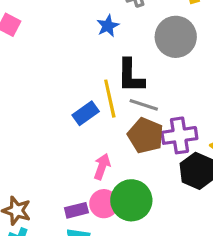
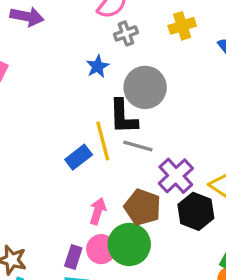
gray circle: (176, 37) -> (145, 87), moved
purple cross: (179, 135) -> (176, 176), turned -32
brown pentagon: (146, 136) -> (142, 207), moved
purple rectangle: (76, 210) -> (73, 257), turned -55

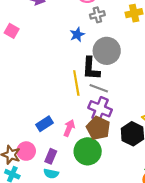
blue rectangle: (79, 157) -> (44, 124), moved
purple cross: (176, 176) -> (100, 109), moved, turned -30
pink circle: (101, 249) -> (26, 151), moved

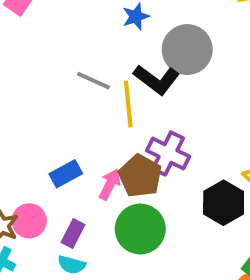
black L-shape: (91, 69) -> (156, 80), turned -60
gray line: (99, 88) -> (94, 81), moved
brown pentagon: (98, 128) -> (140, 176), moved

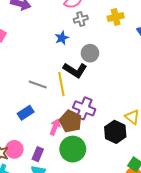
gray circle: (187, 50) -> (90, 53), size x0.7
gray line: (94, 81) -> (38, 84), moved
blue rectangle: (66, 174) -> (26, 113), moved

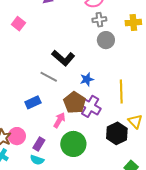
blue star: (62, 38) -> (87, 79), moved
gray circle: (90, 53) -> (106, 40), moved
black L-shape: (75, 70) -> (63, 58), moved
yellow line: (61, 84) -> (121, 91), moved
brown pentagon: (71, 121) -> (75, 103), moved

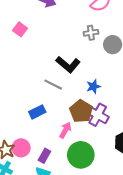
gray cross: (99, 20) -> (91, 33), moved

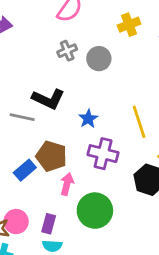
gray line: (53, 85) -> (22, 117), moved
brown pentagon: (81, 111) -> (51, 156), moved

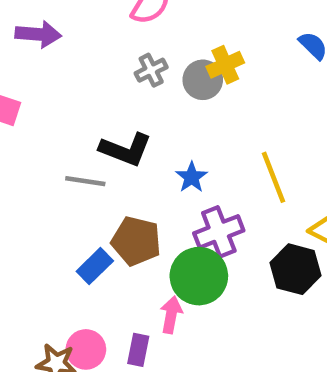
yellow cross: (129, 25) -> (225, 65), moved
purple cross: (103, 154) -> (219, 232), turned -32
pink arrow: (67, 184) -> (171, 315), moved
green circle: (95, 211) -> (199, 276), moved

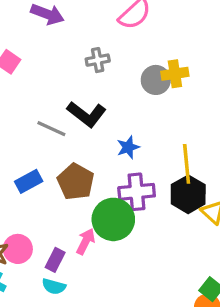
gray cross: (151, 70) -> (98, 60), moved
blue rectangle: (95, 266) -> (29, 181), moved
black hexagon: (296, 269) -> (188, 194), moved

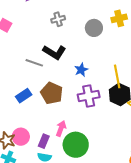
yellow cross: (175, 74) -> (119, 18), moved
green circle: (113, 219) -> (76, 145), moved

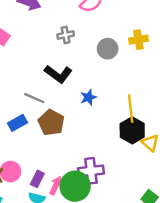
gray line: (34, 63) -> (34, 98), moved
purple cross: (89, 96) -> (91, 171), moved
pink arrow: (61, 128) -> (56, 186), moved

